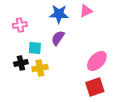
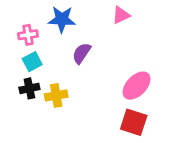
blue star: (59, 14) -> (62, 19), moved
cyan square: (35, 48) -> (32, 62), moved, turned -32
red square: (95, 87) -> (134, 122), turned 36

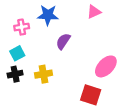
cyan square: (32, 62) -> (17, 53), moved
black cross: (29, 88) -> (15, 74), moved
red square: (134, 122) -> (91, 95), moved

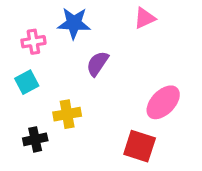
black cross: (15, 74) -> (35, 139), moved

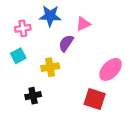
pink triangle: (145, 18) -> (83, 24), moved
yellow cross: (67, 114) -> (50, 67), moved
black cross: (35, 139) -> (33, 96), moved

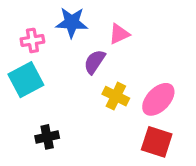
cyan square: (18, 56) -> (26, 80), size x1.5
yellow cross: (50, 67) -> (116, 96), moved, turned 36
red square: (95, 99) -> (157, 142), moved

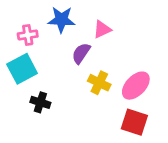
black cross: (47, 137) -> (40, 102), moved, turned 30

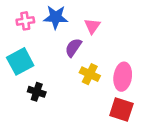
pink triangle: (102, 29) -> (92, 26), turned -30
pink cross: (28, 35) -> (25, 21), moved
pink ellipse: (136, 86) -> (123, 77), turned -36

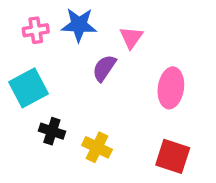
yellow cross: (90, 74) -> (97, 147), moved
pink ellipse: (123, 77) -> (171, 88), moved

